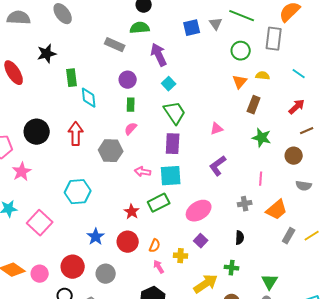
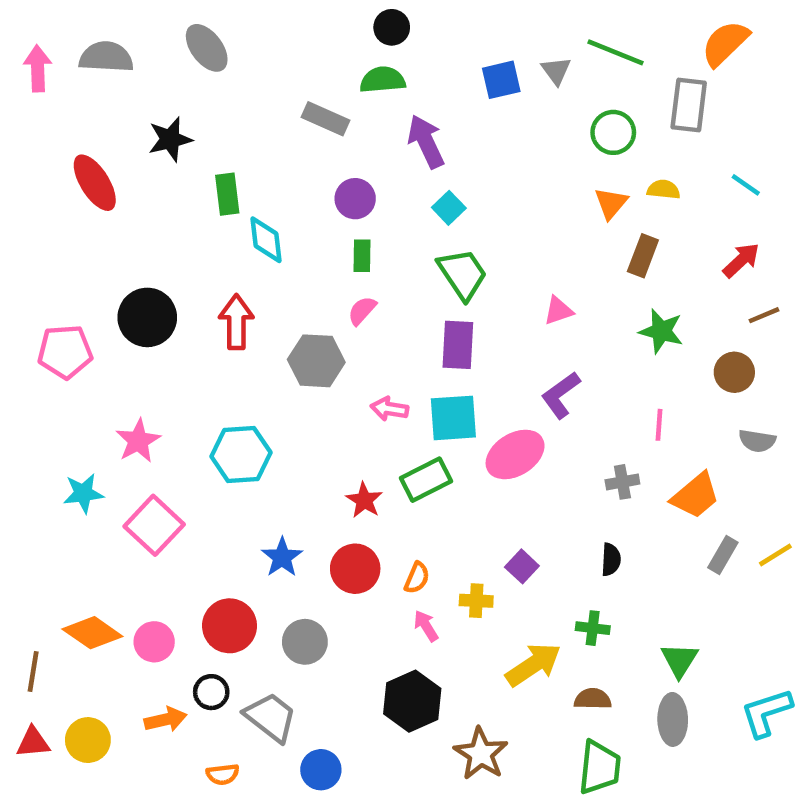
pink star: (22, 172) -> (138, 441), moved
pink ellipse: (199, 211) -> (515, 454), moved

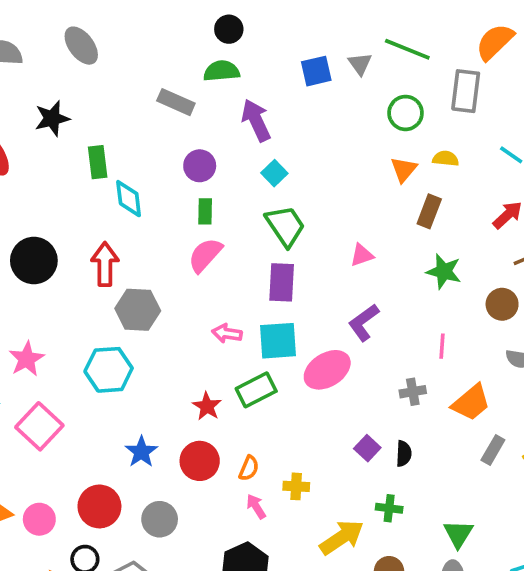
pink semicircle: (362, 311) -> (205, 255), size x1.5
gray hexagon: (316, 361) -> (138, 310), moved
purple square: (522, 566) -> (367, 448), moved

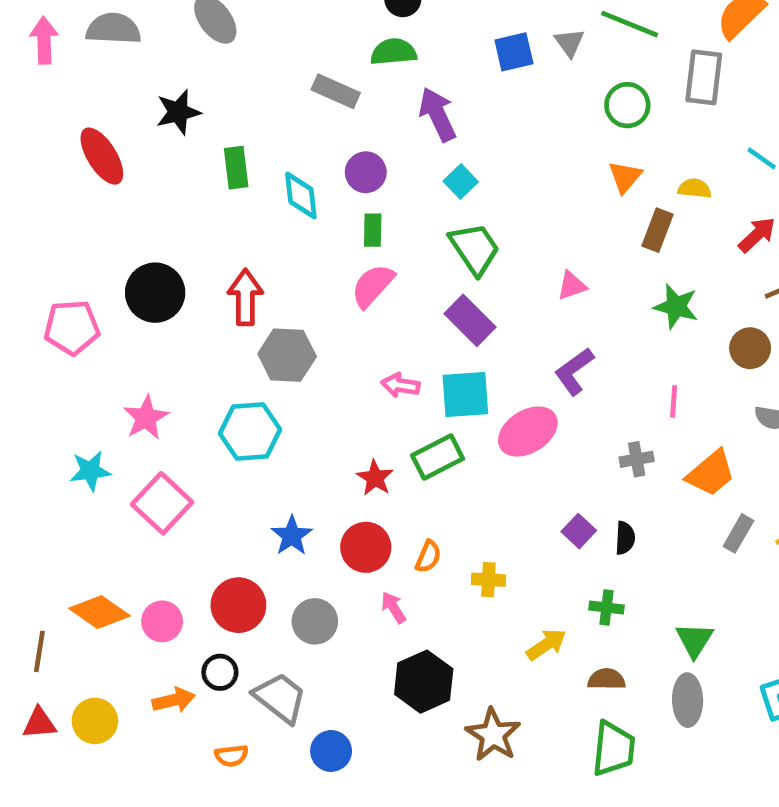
yellow semicircle: (446, 159) -> (695, 188), moved
cyan diamond: (129, 199) -> (301, 195), moved
purple rectangle: (282, 282) -> (470, 320), turned -48
pink arrow: (256, 506) -> (394, 607), moved
yellow arrow: (342, 537) -> (546, 645), size x0.7

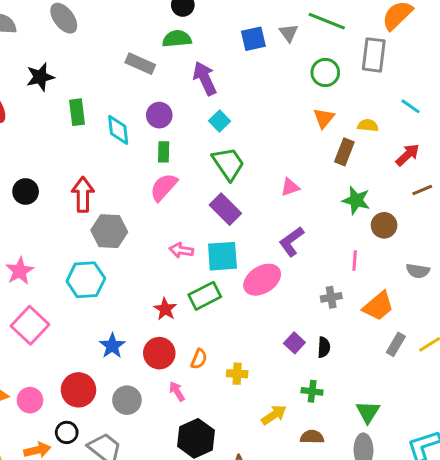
black circle: (155, 293) -> (26, 192), size x0.7
brown circle: (750, 348) -> (384, 225), moved

